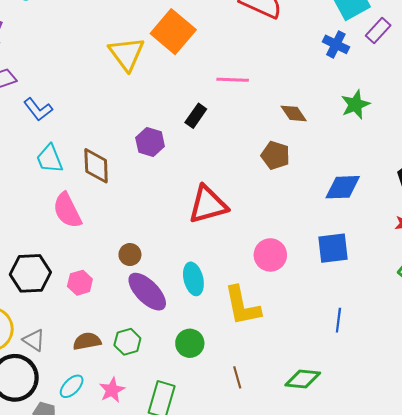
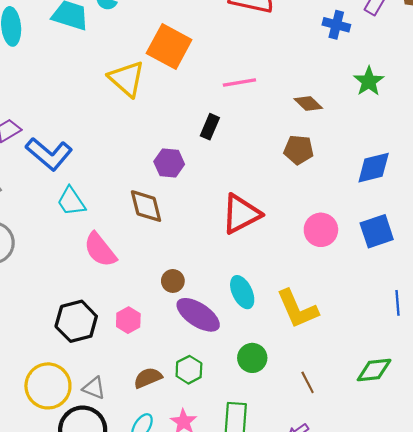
blue L-shape: (38, 109) -> (49, 154), size x1.5
brown diamond: (96, 166) -> (146, 206), moved
pink circle: (270, 255) -> (321, 230), moved

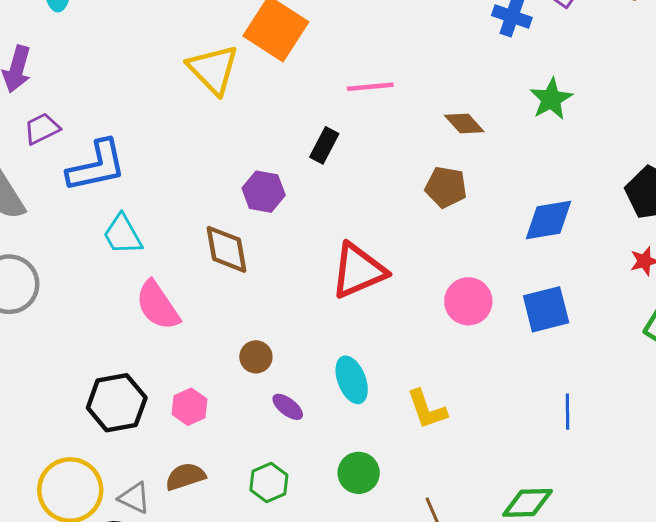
blue L-shape: (49, 154) -> (97, 166), turned -57
yellow L-shape: (297, 309) -> (427, 409), size x0.7
purple ellipse: (198, 315) -> (288, 407), size x0.5
brown semicircle: (148, 378) -> (185, 477), moved

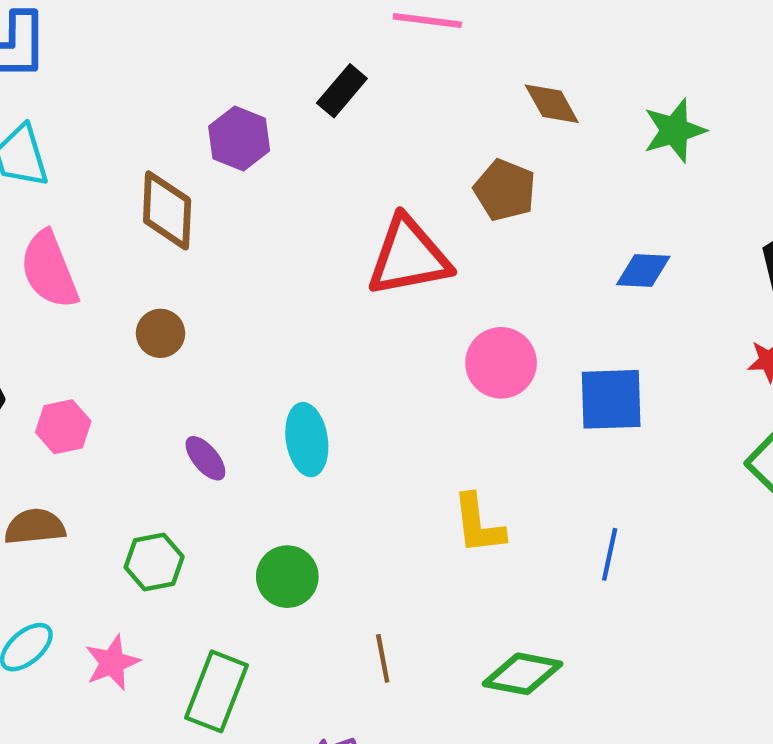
green star: (551, 99) -> (674, 130), moved
blue diamond: (549, 220) -> (643, 271), size x0.7
red triangle: (358, 271) -> (409, 257), moved
brown circle: (256, 357) -> (160, 333), moved
yellow L-shape: (427, 409) -> (478, 524), moved

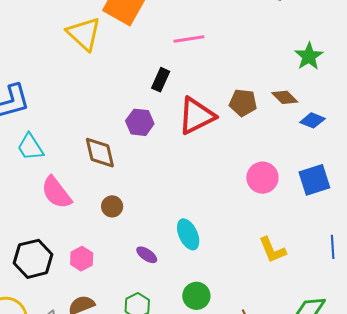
brown diamond: (552, 104) -> (285, 97), moved
purple hexagon: (239, 138) -> (140, 122), moved
red triangle: (409, 257) -> (196, 116), moved
blue diamond: (643, 271) -> (312, 120), turned 35

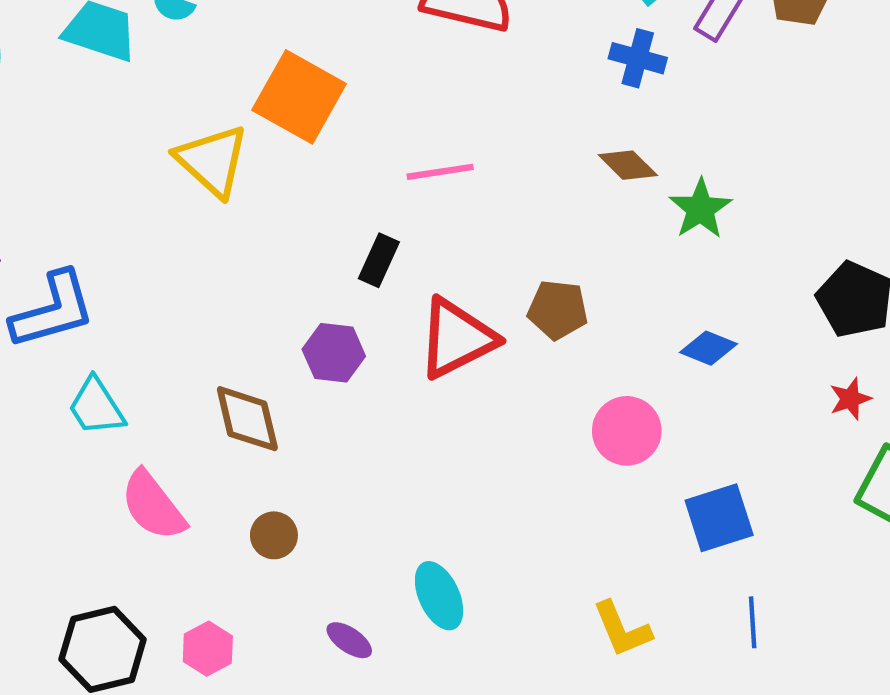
brown diamond: (285, 97) -> (628, 165), moved
pink circle: (262, 178) -> (627, 431), moved
blue square: (314, 180) -> (719, 518), moved

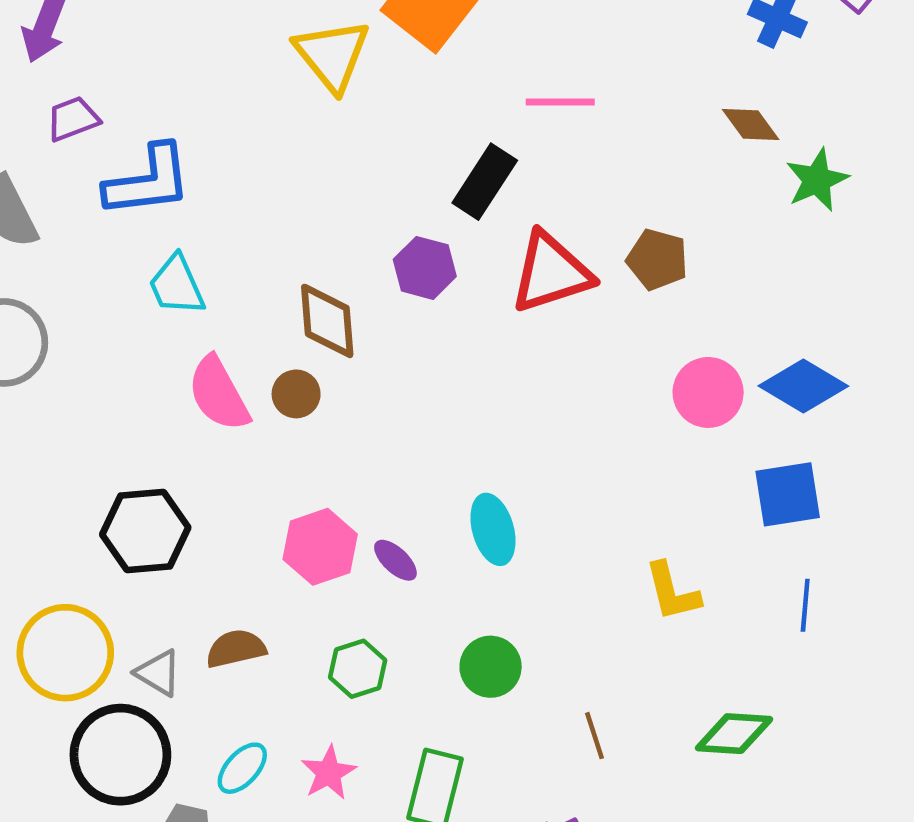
black rectangle: (379, 260) -> (485, 182), size x1.4
blue diamond: (708, 348) -> (803, 386), moved, size x1.5
brown circle: (274, 535) -> (296, 394), moved
pink hexagon: (208, 649) -> (320, 547), moved, size x1.4

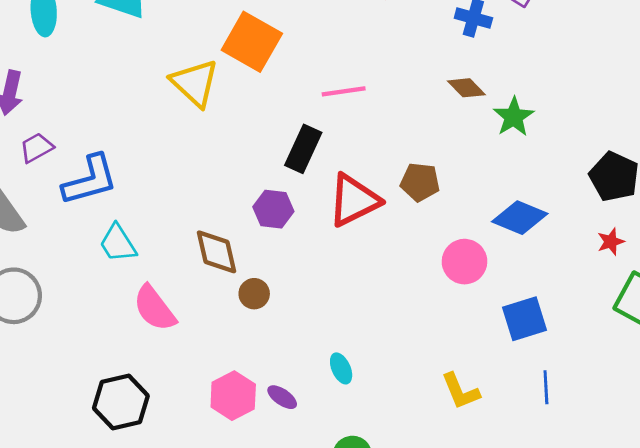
blue diamond: (803, 386) -> (520, 218), moved
brown circle: (296, 394) -> (254, 294), moved
cyan ellipse: (493, 529) -> (341, 368), size x0.7

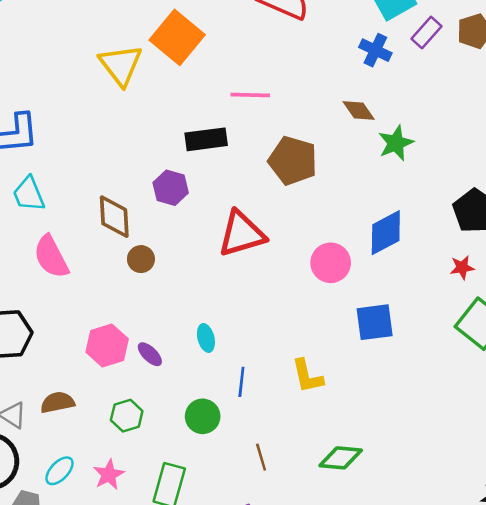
black rectangle: (303, 149) -> (206, 139), turned 48
brown pentagon: (420, 182) -> (293, 161), moved, size x1.4
red triangle: (354, 200) -> (242, 234), moved
blue diamond: (520, 218) -> (386, 233), turned -60
blue line: (546, 387) -> (241, 382), moved

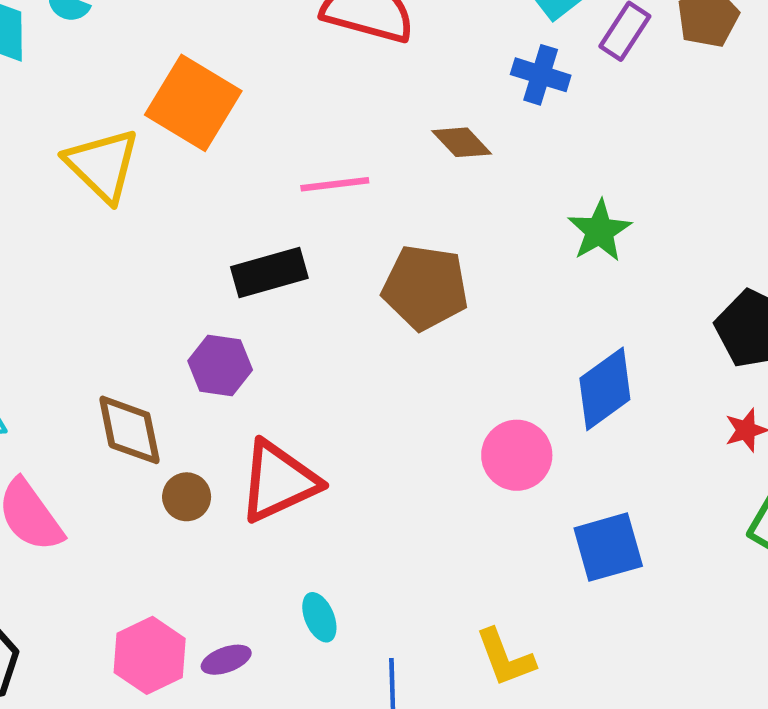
brown diamond: (359, 110) -> (462, 142), moved
red triangle: (242, 234) -> (279, 481), moved
purple ellipse: (150, 354) -> (226, 660), turned -56

